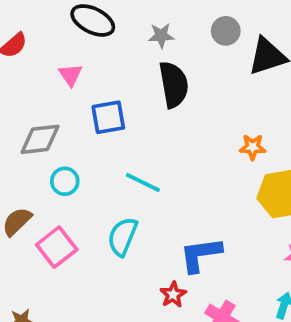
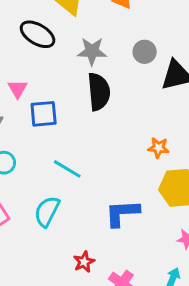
gray star: (161, 36) -> (92, 51), size x1.4
pink triangle: (70, 75) -> (18, 89), moved
blue L-shape: (201, 255) -> (122, 213), moved

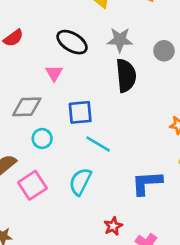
black ellipse: (38, 34) -> (72, 42), moved
gray circle: (145, 52) -> (164, 51), moved
blue square: (44, 114) -> (80, 112), moved

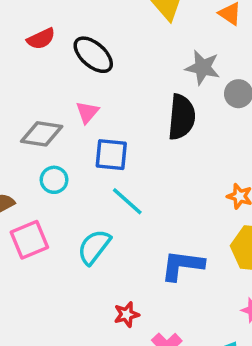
gray star: (120, 40) -> (203, 68), moved
black ellipse: (72, 42) -> (93, 55), moved
pink triangle: (54, 73) -> (87, 112), moved

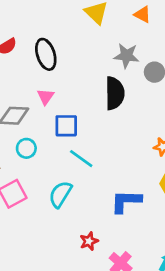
black ellipse: (93, 55) -> (46, 54), turned 36

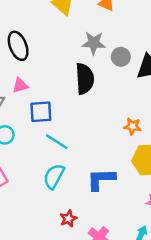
pink triangle: (46, 97) -> (20, 86), turned 42
cyan semicircle: (60, 194) -> (54, 176), moved

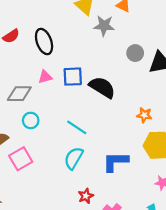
gray star: (94, 43) -> (104, 26), moved
black semicircle: (85, 79) -> (102, 87), moved, turned -56
blue square: (41, 112) -> (73, 77), moved

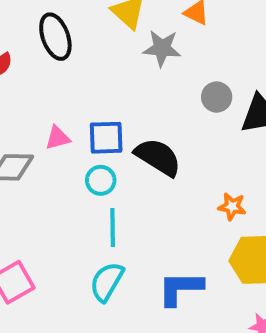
black ellipse: (44, 42) -> (55, 37), moved
cyan circle: (31, 120) -> (101, 180), moved
cyan line: (77, 127) -> (113, 227), turned 55

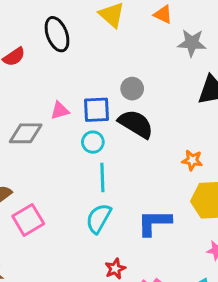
gray star: (162, 48) -> (192, 43), moved
gray circle: (217, 97) -> (132, 89), moved

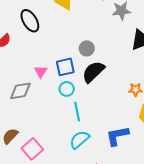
pink triangle: (60, 111) -> (41, 72), turned -32
black semicircle: (136, 124) -> (93, 72), turned -65
cyan semicircle: (99, 218) -> (79, 140), turned 30

